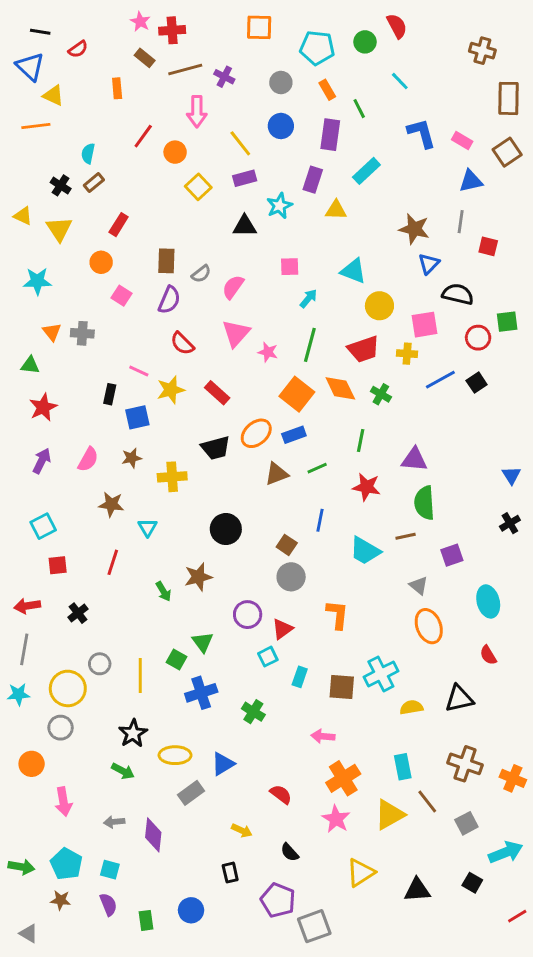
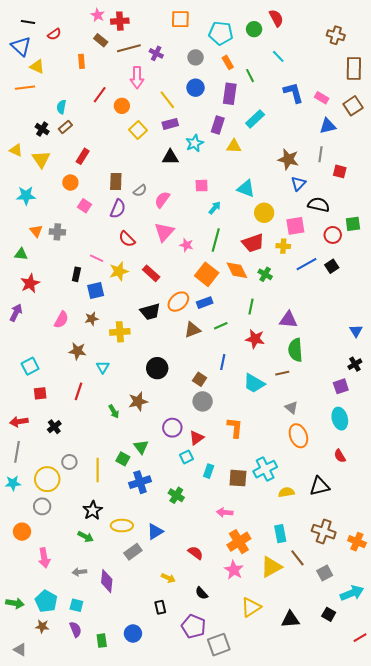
purple arrow: (42, 461) -> (16, 313), moved
purple square: (452, 555) -> (341, 386), moved

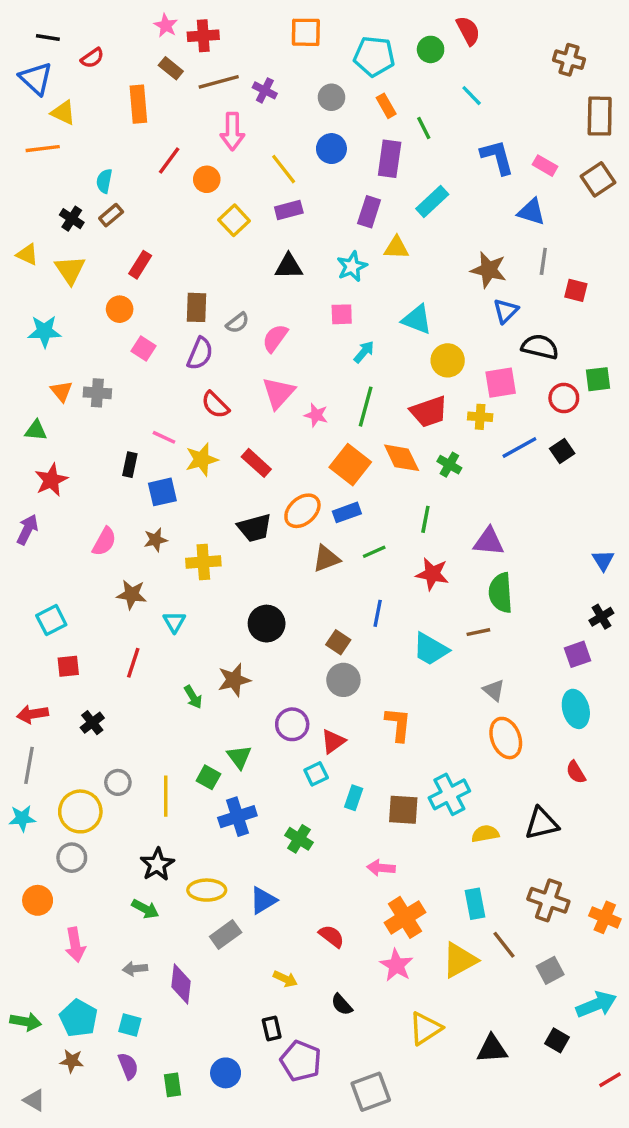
orange rectangle: (82, 61) -> (138, 104), size x1.5
blue triangle: (328, 126) -> (531, 212), moved, turned 30
cyan star: (195, 143) -> (352, 266), moved
purple pentagon: (194, 626) -> (301, 1061), moved

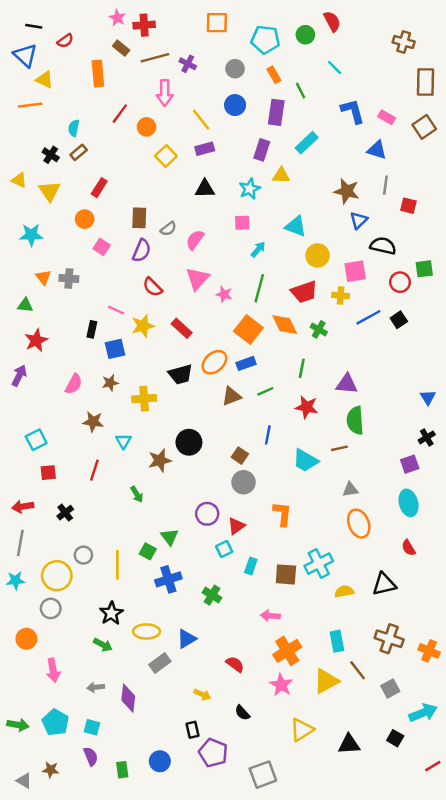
brown star: (234, 680) -> (160, 460), moved
gray triangle: (494, 690) -> (350, 490), turned -49
brown star: (72, 1061) -> (51, 770), moved

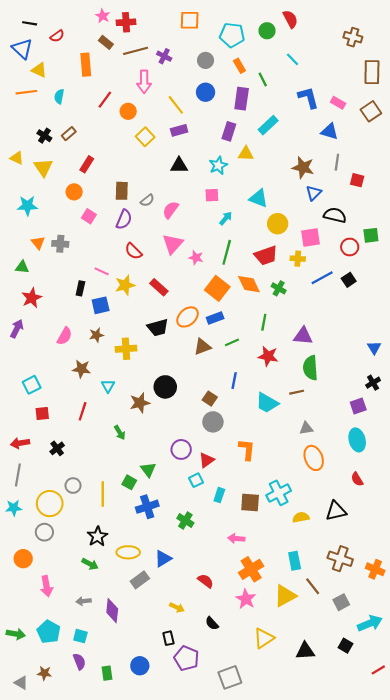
cyan semicircle: (74, 128) -> (59, 96), moved

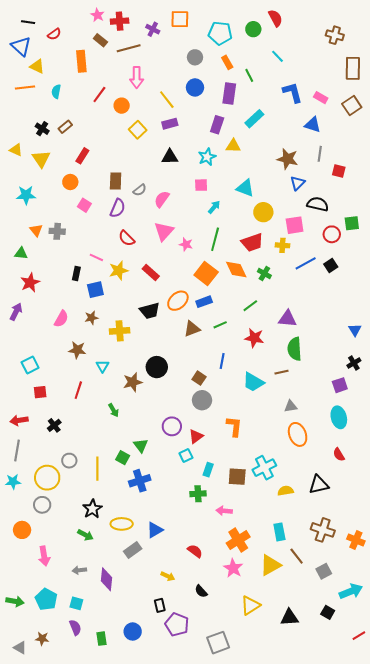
purple cross: (164, 56) -> (153, 29), moved
green line: (264, 322) -> (250, 306), turned 42
green cross: (185, 521) -> (198, 494), moved, turned -35

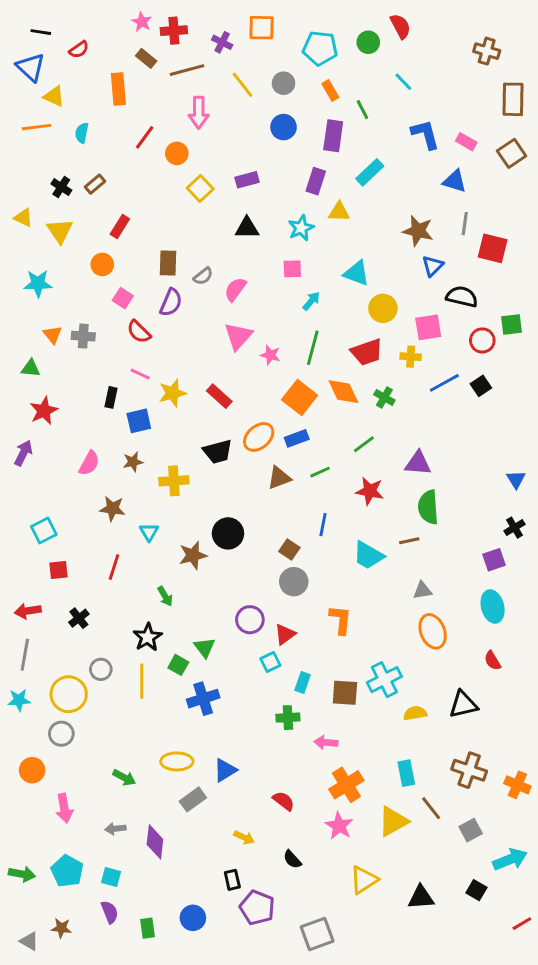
yellow line: (167, 100) -> (243, 85), moved
red square: (339, 171) -> (493, 248), size x1.5
red semicircle: (127, 238) -> (139, 332), moved
black star: (92, 509) -> (148, 637), moved

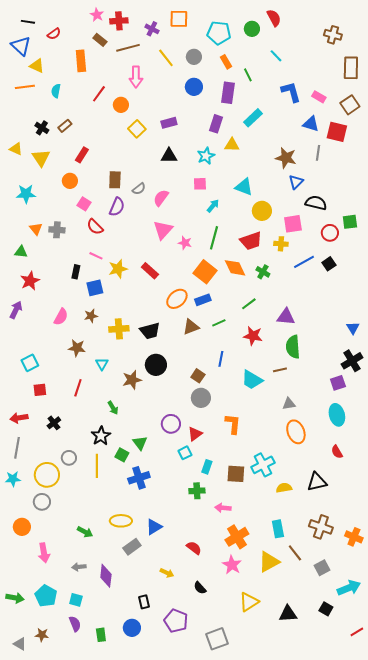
red square: (493, 248) -> (337, 132), moved
black trapezoid: (218, 452) -> (150, 331), moved
black cross: (514, 528) -> (352, 361), size x1.5
black rectangle: (232, 880) -> (144, 602), moved

